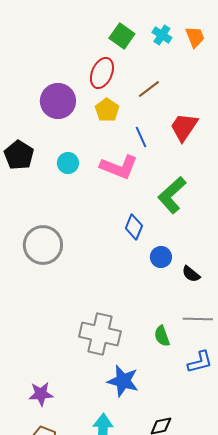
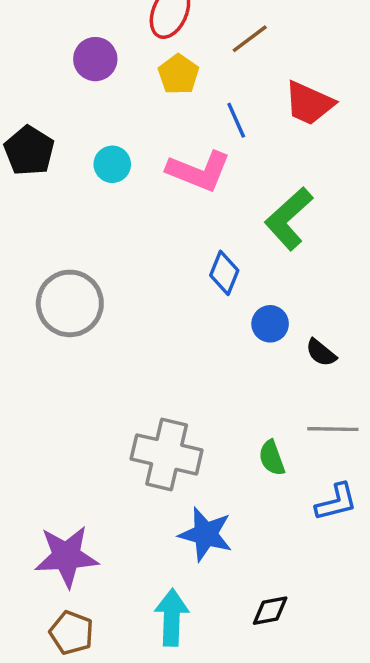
purple circle: (58, 101) -> (95, 59), size x0.7
red trapezoid: (184, 127) -> (309, 103), turned -100
purple star: (41, 394) -> (66, 556), size x1.5

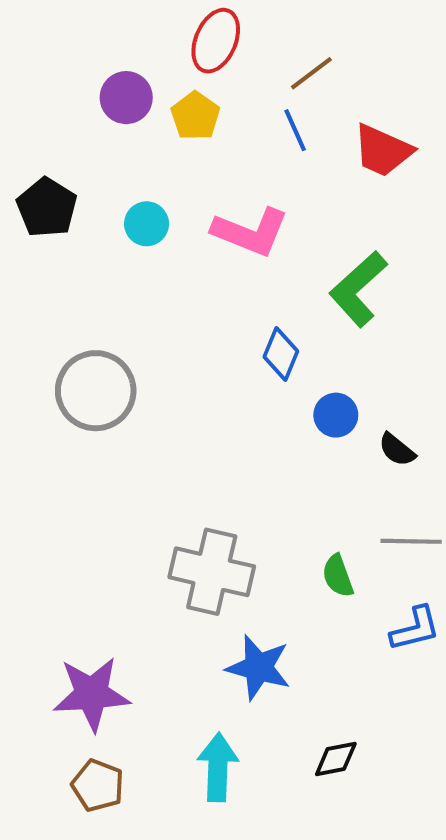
yellow pentagon: (178, 74) -> (195, 116), moved
blue line: (236, 120) -> (295, 130), moved

